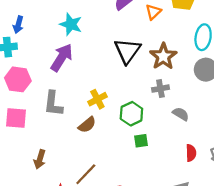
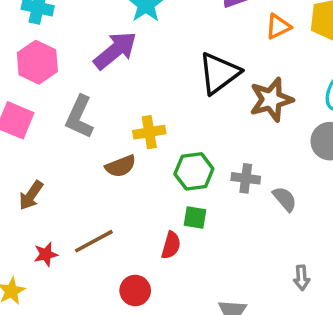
gray cross: (160, 89) -> (246, 178), moved
gray semicircle: (181, 114) -> (285, 199), moved
red semicircle: (191, 153) -> (171, 245), moved

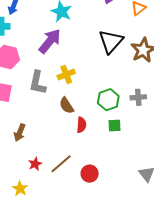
yellow cross: (149, 132) -> (66, 74), moved
brown semicircle: (121, 166) -> (67, 105), turned 90
brown line: (94, 241) -> (61, 164), moved
red semicircle: (171, 245) -> (81, 125), moved

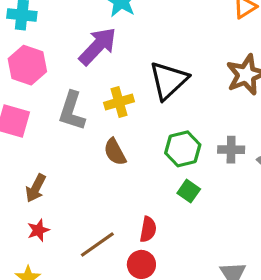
black triangle: (111, 41) -> (169, 80), moved
red semicircle: (81, 125) -> (148, 229), moved
green square: (114, 125) -> (189, 191), turned 32
red star: (35, 164) -> (38, 230), moved

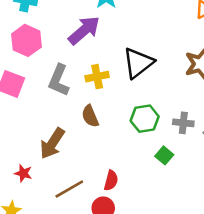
brown arrow: (36, 188) -> (52, 143), moved, size x1.4
green square: (189, 191) -> (164, 155), moved
red star: (38, 230) -> (23, 173), turned 30

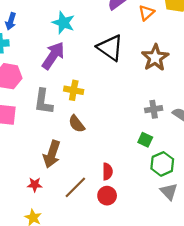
black triangle: (138, 63) -> (110, 48), moved, turned -32
yellow cross: (97, 77) -> (74, 90), turned 36
green hexagon: (145, 119) -> (162, 164), moved

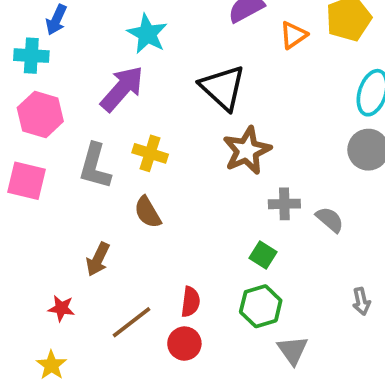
brown star: (155, 58) -> (247, 150), moved
brown arrow: (52, 154) -> (98, 259), size x0.7
green hexagon: (162, 164) -> (261, 306), moved

